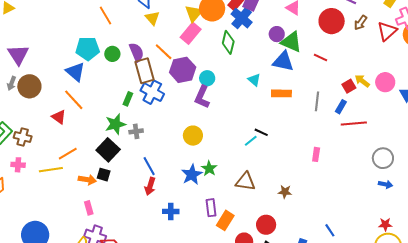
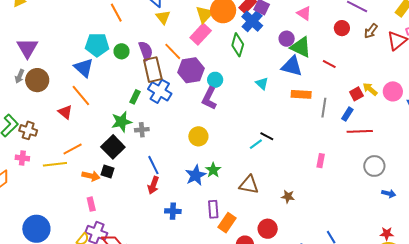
red circle: (332, 21) -> (342, 28), size x0.6
orange rectangle: (281, 93) -> (301, 94), moved
gray circle: (383, 158) -> (374, 166), moved

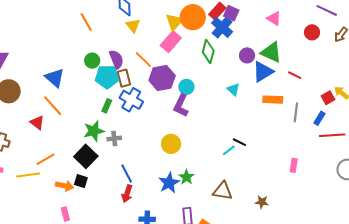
purple circle: (287, 39) -> (247, 55), moved
cyan pentagon: (97, 45) -> (107, 77), moved
red line: (329, 64) -> (295, 75), moved
blue triangle: (292, 66) -> (263, 72), turned -45
brown rectangle: (153, 70) -> (124, 78), size x0.7

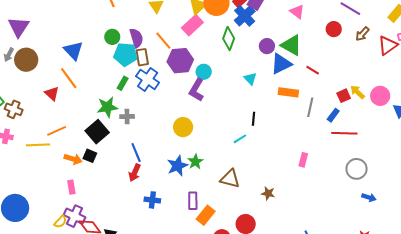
black line: (239, 142) -> (253, 119), moved, turned 64

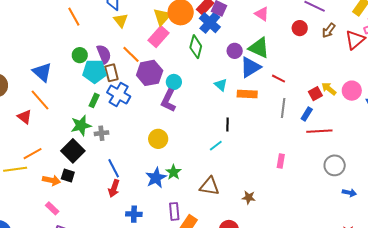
red line: (313, 70) -> (279, 79), moved
orange rectangle: (288, 92) -> (247, 94), moved
pink rectangle: (71, 187) -> (52, 208), turned -32

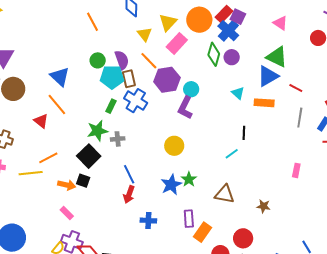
yellow triangle: (162, 17) -> (168, 22), moved
yellow triangle: (121, 20) -> (145, 34), moved
purple circle: (235, 51) -> (232, 57), moved

